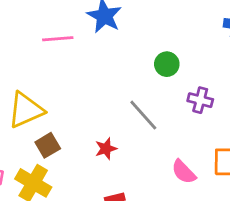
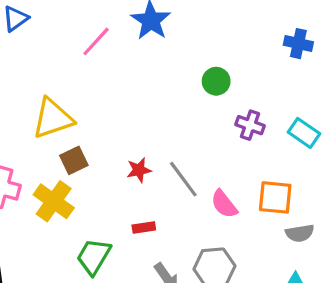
pink line: (58, 39) -> (96, 41), turned -48
gray line: (143, 115) -> (183, 179), moved

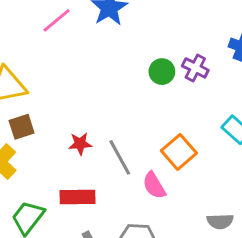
purple cross: (250, 125) -> (195, 68), moved
orange square: (275, 197) -> (179, 152), moved, turned 36
red rectangle: (144, 228) -> (78, 197), size x1.6

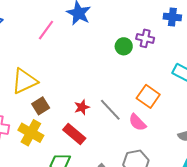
red rectangle: (78, 197) -> (74, 134), moved, turned 55

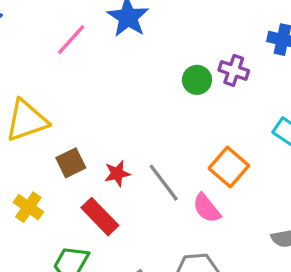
brown square: (41, 106) -> (71, 163), moved
yellow cross: (31, 133) -> (28, 207), size x0.7

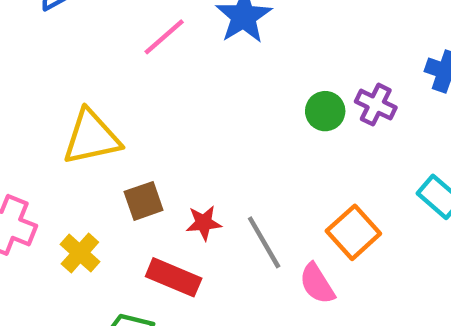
red rectangle: (100, 217) -> (174, 277), turned -30

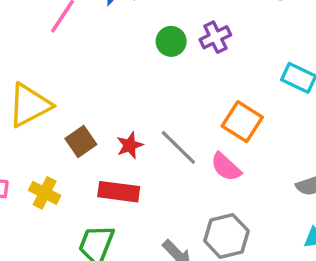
purple cross: (376, 105) -> (215, 37), moved, turned -36
green circle: (325, 111) -> (171, 41), moved

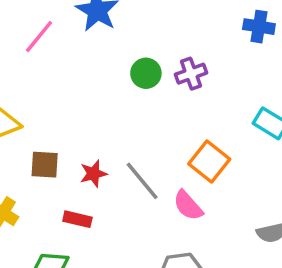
brown square: (81, 141) -> (45, 165), turned 32
red rectangle: (119, 192) -> (77, 219), size x0.7

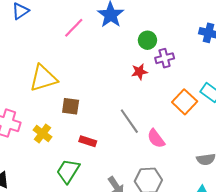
green circle: (146, 73) -> (147, 40), moved
orange square: (209, 162) -> (185, 102), moved
red star: (93, 174) -> (139, 72), moved

